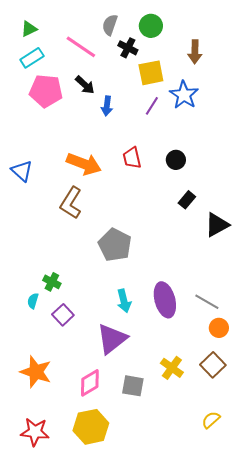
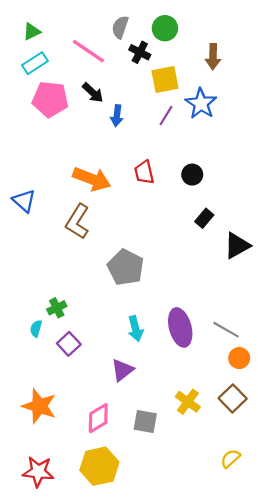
blue triangle: (22, 171) -> (24, 201), moved
green cross: (52, 282) -> (57, 308), turned 36
purple triangle: (112, 339) -> (122, 370), size x0.7

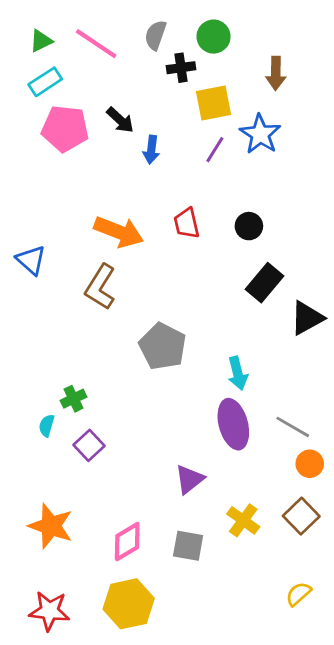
pink line: (88, 51) -> (96, 44), moved
black cross: (140, 52) -> (181, 68), turned -35
black rectangle: (204, 218) -> (264, 283), size x1.5
cyan arrow: (135, 329) -> (238, 373), moved
purple triangle: (122, 370) -> (189, 479), moved

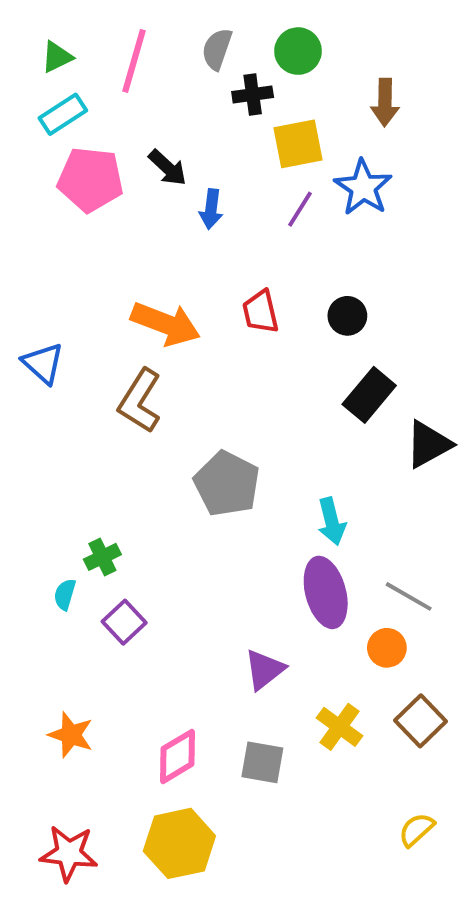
pink line: (96, 44) -> (134, 61), turned 72
orange circle: (310, 464) -> (387, 648), moved
orange star: (51, 526) -> (71, 735), size x0.7

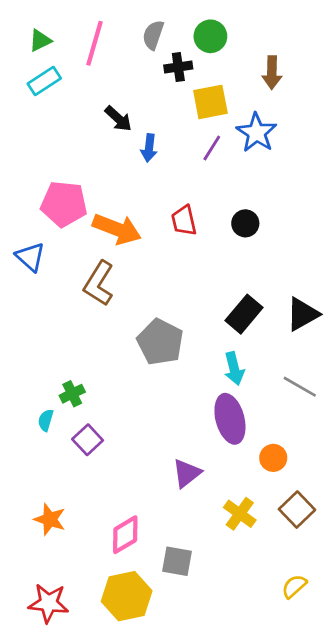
pink pentagon: (91, 179) -> (64, 204), moved
black rectangle: (369, 395) -> (244, 314), moved
gray line: (409, 596) -> (300, 387), moved
gray square: (262, 762) -> (177, 561), moved

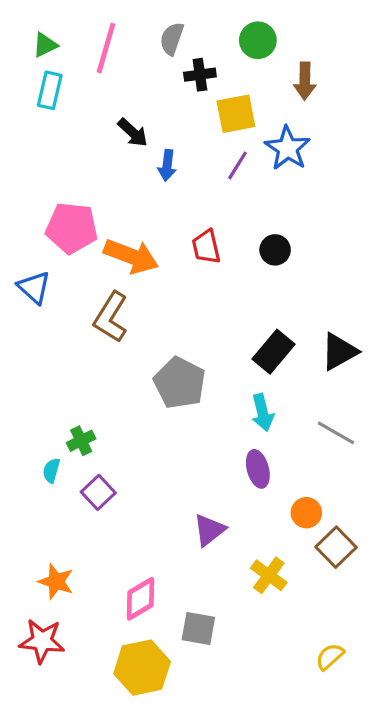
green circle: (210, 36) -> (258, 40), moved
cyan rectangle: (44, 81) -> (50, 90), turned -44
purple ellipse: (230, 419) -> (258, 469), size x0.7
brown square: (297, 510) -> (336, 547), moved
red star: (48, 603) -> (42, 641), moved

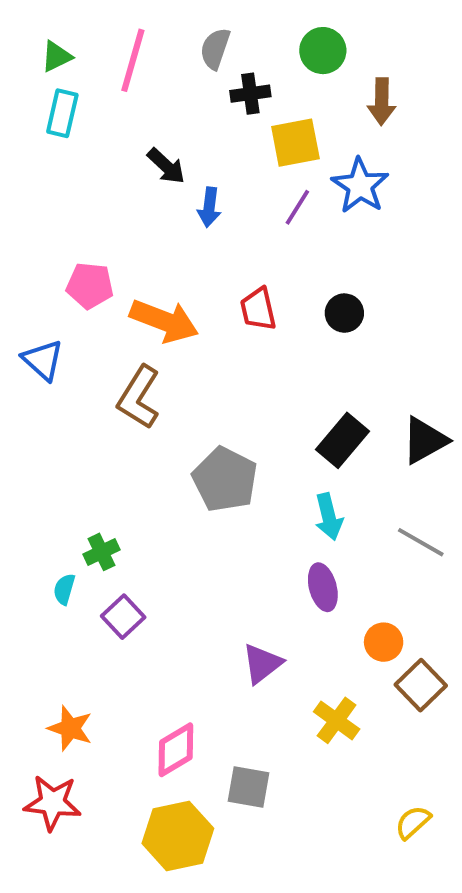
pink pentagon: (72, 228) -> (90, 286), size x0.7

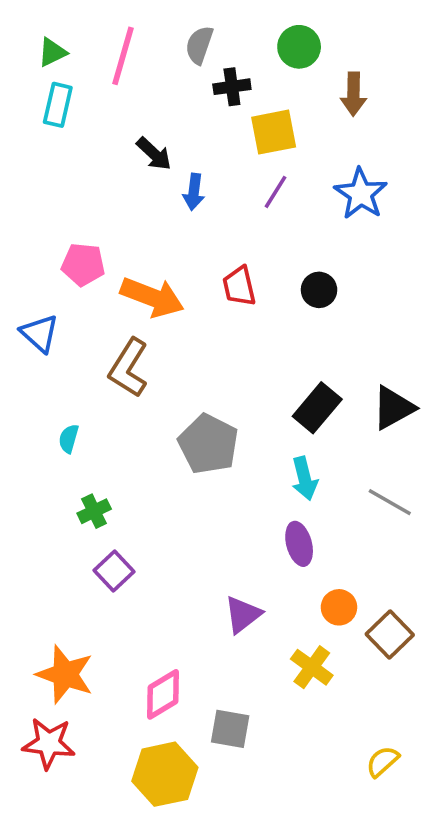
blue star: (360, 186) -> (361, 194), moved
cyan semicircle: (64, 589) -> (69, 439), moved
orange circle: (384, 642) -> (339, 607), moved
orange star: (70, 728) -> (65, 674), size x1.4

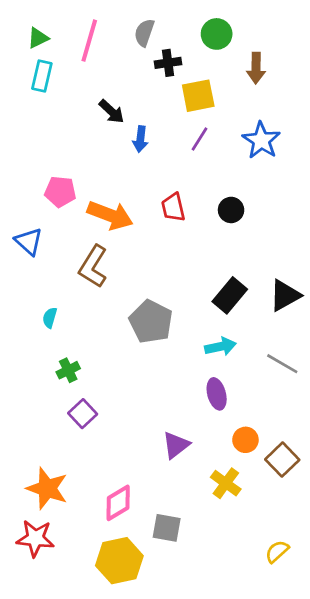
cyan arrow: (305, 479) -> (221, 347), turned -88

